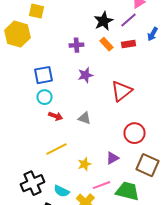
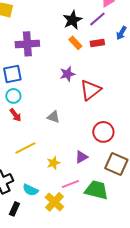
purple cross: (76, 45) -> (27, 44), moved, size x1.6
purple star: (86, 75) -> (67, 74), moved
red arrow: (56, 116) -> (15, 115), moved, turned 32

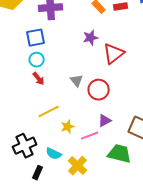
gray triangle: (53, 117) -> (77, 81), turned 32
red circle: (103, 132) -> (99, 90), moved
yellow star: (53, 163) -> (68, 127), moved
pink line: (70, 184) -> (90, 136), moved

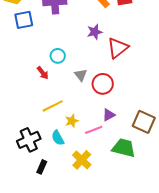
blue square: (36, 38) -> (24, 20), moved
cyan circle: (37, 60) -> (58, 56), moved
cyan semicircle: (54, 154) -> (58, 138), moved, turned 35

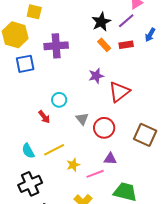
purple triangle: (109, 115) -> (110, 159), turned 32
brown square: (144, 122) -> (145, 135), moved
cyan semicircle: (58, 138) -> (28, 151), moved

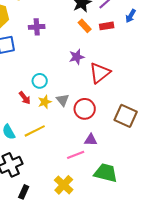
purple cross: (56, 46) -> (37, 27), size x0.7
yellow star: (73, 165) -> (45, 102), moved

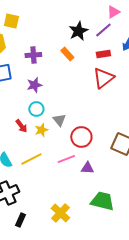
orange rectangle: (85, 26) -> (67, 54), moved
purple star: (77, 57) -> (34, 85), moved
red triangle: (100, 73) -> (103, 78), moved
gray triangle: (63, 100) -> (59, 120), moved
pink line: (76, 155) -> (66, 159), moved

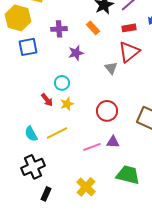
purple star: (34, 85) -> (76, 53), moved
gray triangle: (59, 120) -> (111, 68), moved
pink line: (66, 159) -> (92, 147), moved

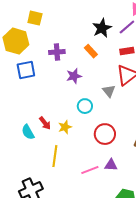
cyan circle: (62, 83) -> (85, 106), moved
yellow line: (57, 133) -> (55, 156), turned -55
cyan semicircle: (31, 134) -> (28, 132), moved

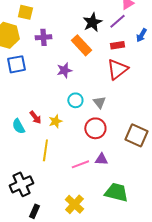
orange rectangle: (91, 51) -> (81, 45), size x1.5
purple cross: (57, 52) -> (43, 37), moved
gray triangle: (109, 91) -> (99, 102), moved

